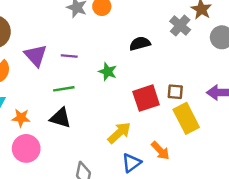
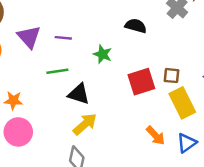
black semicircle: (140, 44) -> (136, 26), turned 30
black triangle: (60, 118) -> (79, 94), moved
yellow arrow: (119, 133) -> (85, 124), moved
blue triangle: (132, 163) -> (187, 143), moved

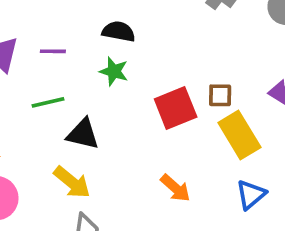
black semicircle: (136, 26) -> (119, 31), moved
yellow arrow: (85, 124) -> (72, 182), moved, turned 85
orange arrow: (156, 136) -> (175, 188), moved

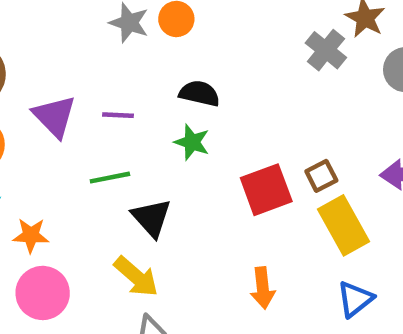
brown square: (220, 95) -> (321, 176), turned -30
black triangle: (83, 134) -> (151, 218), turned 33
orange arrow: (175, 188) -> (263, 288), turned 40

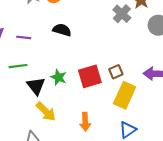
green star: (192, 142) -> (59, 77), moved
yellow rectangle: (343, 225) -> (125, 95), turned 50
yellow arrow: (136, 277) -> (46, 112), moved

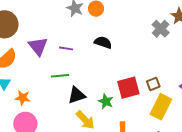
green star: (59, 77) -> (106, 101), moved
black triangle: (36, 86) -> (77, 95), turned 48

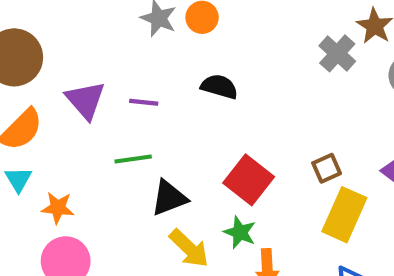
red square: (128, 88) -> (249, 180), moved, turned -35
green star: (106, 101) -> (240, 232), moved

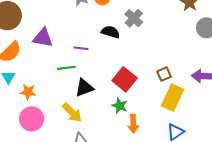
gray cross: (337, 53) -> (134, 18), moved
purple triangle: (85, 100) -> (43, 38), turned -40
purple line: (144, 102) -> (81, 48), moved
yellow arrow: (189, 248) -> (72, 112), moved

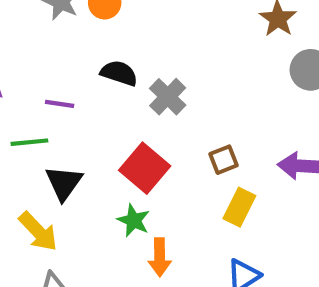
gray cross: (134, 18) -> (168, 97), moved
black triangle: (84, 88) -> (64, 183), turned -36
yellow rectangle: (173, 98) -> (239, 207), size x0.7

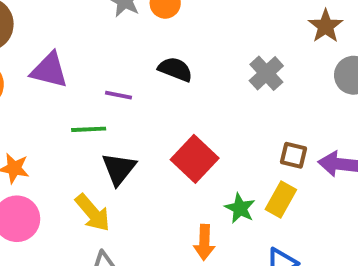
gray cross: (168, 97) -> (266, 73), moved
brown square: (224, 160) -> (294, 155), moved, turned 32
green star: (134, 220) -> (240, 208), moved

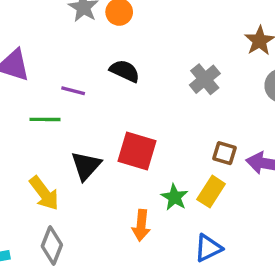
red square: (195, 159) -> (137, 151), turned -30
black triangle: (119, 169) -> (86, 166), moved

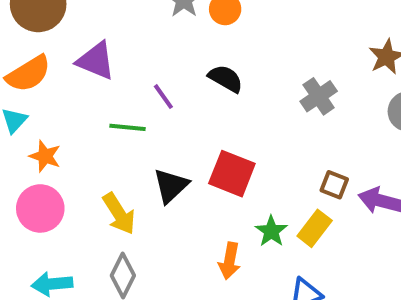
purple line: (73, 91) -> (163, 97), turned 35

